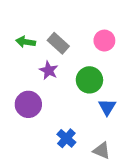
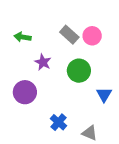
gray rectangle: (58, 43) -> (69, 35), moved
blue triangle: (107, 107) -> (104, 95), moved

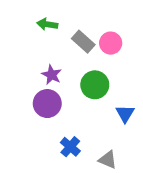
green arrow: (23, 37) -> (47, 24), moved
purple circle: (25, 92) -> (47, 104), moved

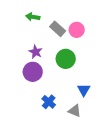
blue triangle: (125, 114) -> (84, 90), moved

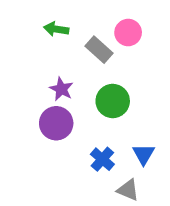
pink circle: (77, 30) -> (128, 33), moved
blue cross: (49, 102) -> (102, 159), moved

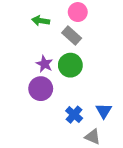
pink circle: (128, 33) -> (78, 12), moved
green circle: (113, 101) -> (70, 65), moved

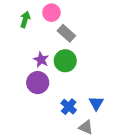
pink circle: (78, 12) -> (51, 13), moved
green arrow: (41, 21) -> (25, 19), moved, turned 98

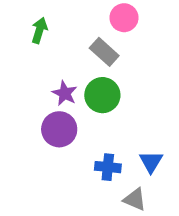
pink circle: (51, 13) -> (124, 18), moved
blue cross: (69, 107) -> (108, 167), turned -35

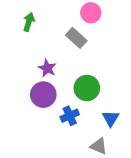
green circle: (102, 95) -> (87, 88), moved
blue cross: (108, 167) -> (70, 116), moved, turned -30

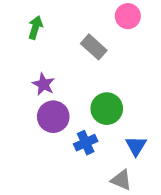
pink circle: (91, 13) -> (128, 16), moved
purple star: (47, 68) -> (43, 84), moved

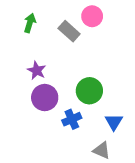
pink circle: (128, 16) -> (92, 16), moved
gray rectangle: (94, 47) -> (69, 31), moved

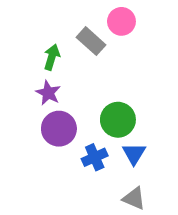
green arrow: (30, 23) -> (52, 57), moved
blue triangle: (114, 122) -> (134, 154), moved

